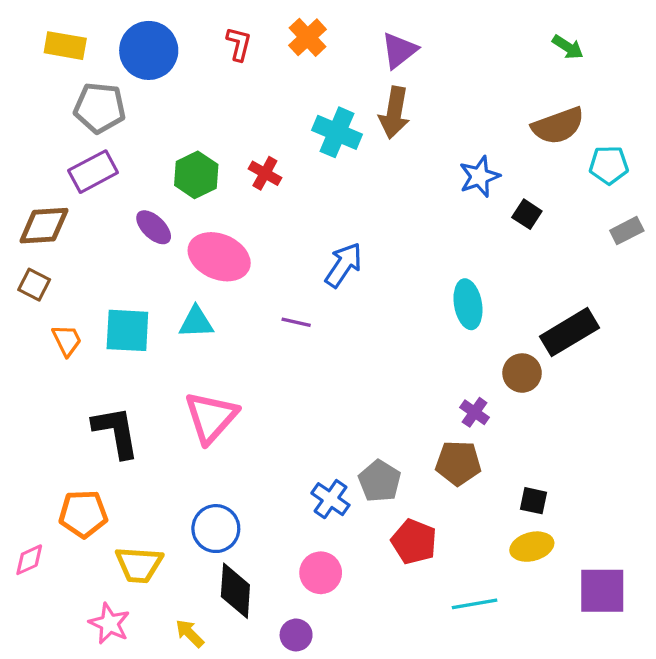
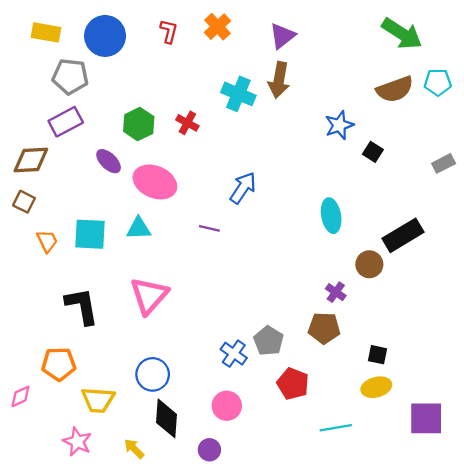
green arrow: (568, 47) -> (402, 34), size x1.8
cyan pentagon: (609, 165) -> (438, 82), moved

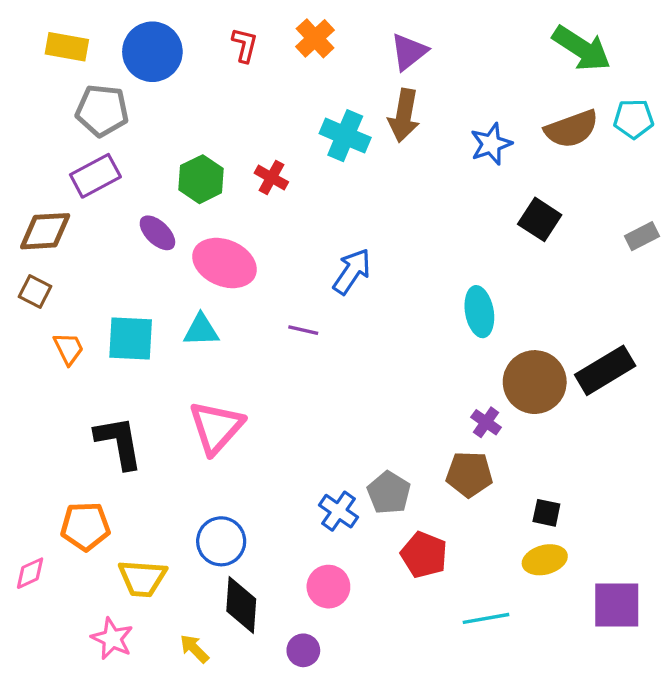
blue star: (339, 125) -> (491, 144), moved
black square: (373, 152) -> (540, 219), size x1.4
black rectangle: (403, 235) -> (605, 370), moved
brown circle: (369, 264) -> (535, 382), size x1.6

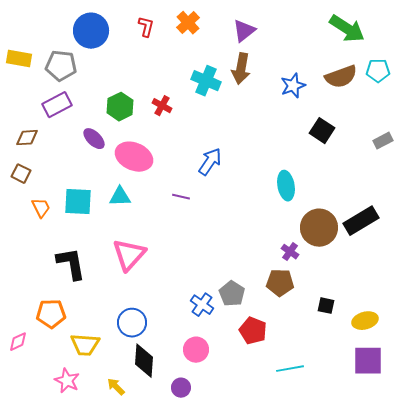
yellow rectangle: (67, 47) -> (19, 59), moved
brown diamond: (45, 231) -> (27, 138), size x0.7
yellow ellipse: (545, 560) -> (365, 321), moved

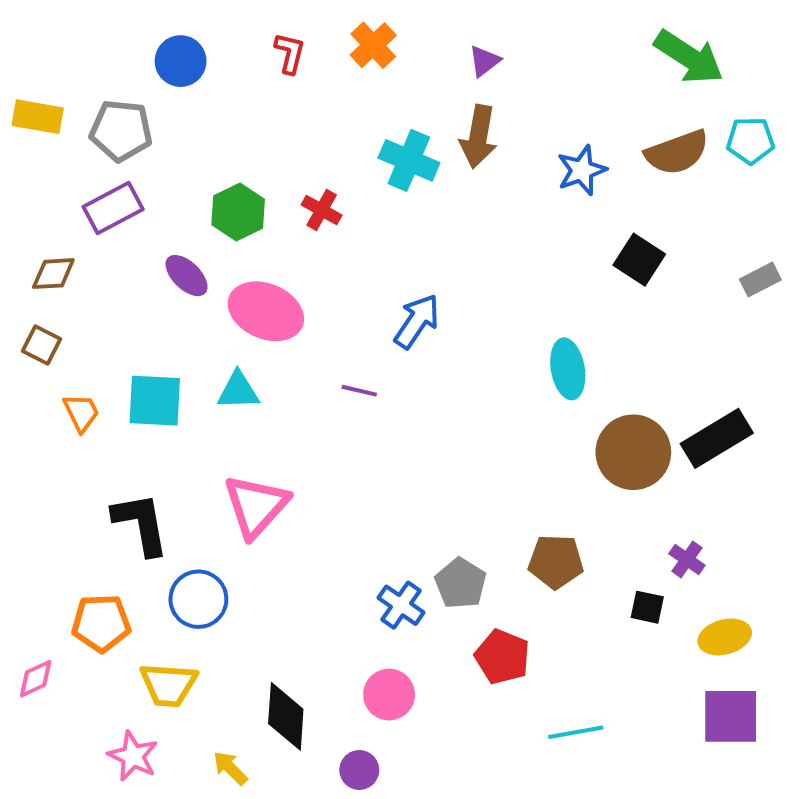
blue circle: (91, 31) -> (181, 61), size x0.7
purple triangle: (244, 31) -> (484, 61), size x0.7
purple cross: (290, 252) -> (687, 559), moved
blue circle: (132, 323) -> (198, 599), moved

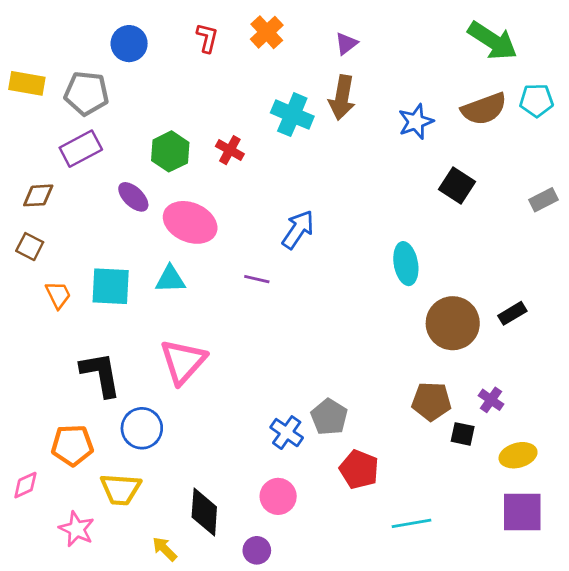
black rectangle: (717, 438) -> (512, 313), size x0.6
brown pentagon: (556, 561) -> (431, 401), moved
pink star: (133, 756) -> (77, 529), moved

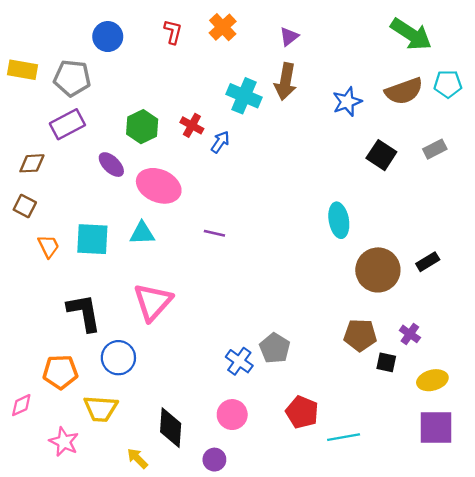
gray rectangle: (544, 200) -> (435, 149), moved
blue arrow: (298, 230) -> (220, 142), moved, size x0.7
red pentagon: (359, 469) -> (302, 412), moved

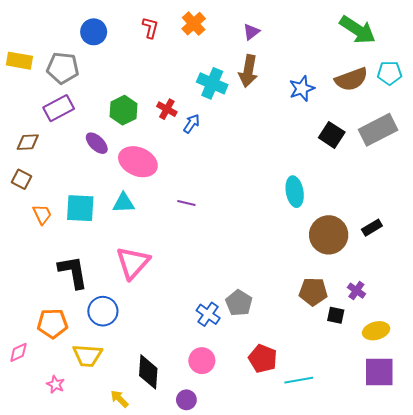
gray rectangle: (435, 149) -> (378, 130), size x1.8
pink star: (64, 442) -> (56, 384), size x0.7

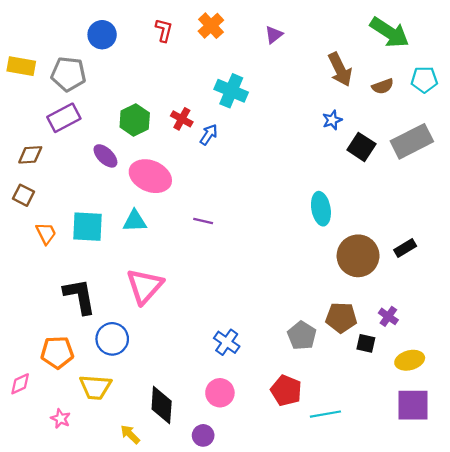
brown arrow: (248, 71) -> (340, 69), moved, turned -36
brown semicircle: (351, 79) -> (383, 86), size x0.6
blue star: (302, 89) -> (332, 120), moved, size x0.7
gray pentagon: (239, 303) -> (302, 336), moved

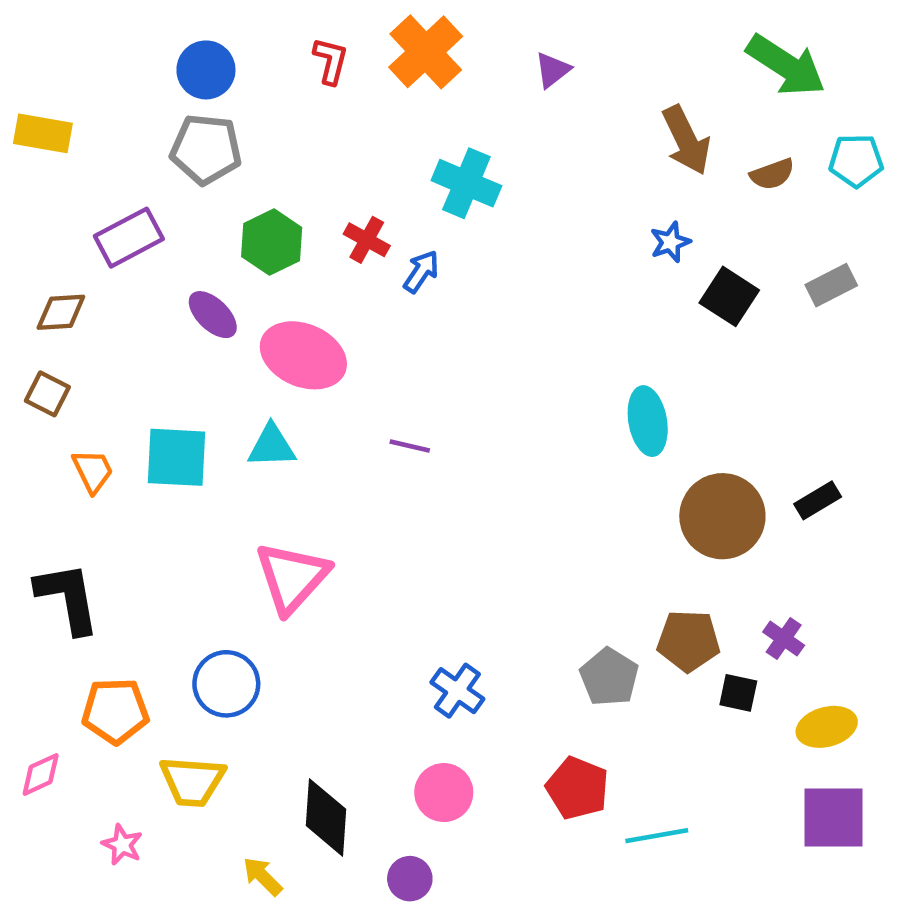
orange cross: (211, 26) -> (426, 52), size x1.4
gray pentagon: (68, 74) -> (206, 149), moved
gray rectangle: (412, 141) -> (831, 285), size x0.6
black L-shape: (80, 296) -> (68, 598), moved

